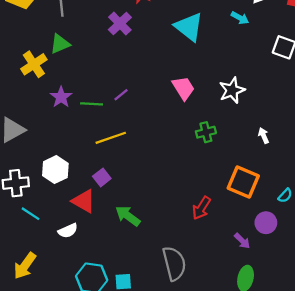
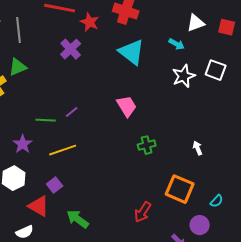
white star: (232, 90) -> (184, 76), moved
purple star: (61, 97) -> (23, 144), moved

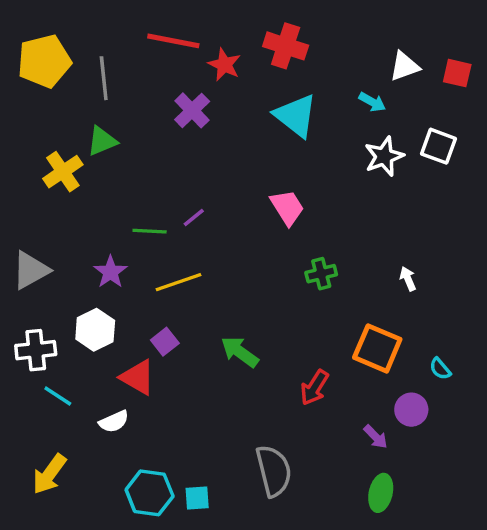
cyan semicircle: (217, 201) -> (440, 369), turned 96
green arrow: (78, 219) -> (240, 352), moved

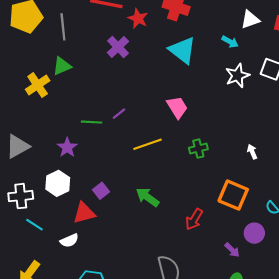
yellow line: (178, 282) -> (148, 144), moved
red triangle: (138, 377) -> (84, 213), turned -45

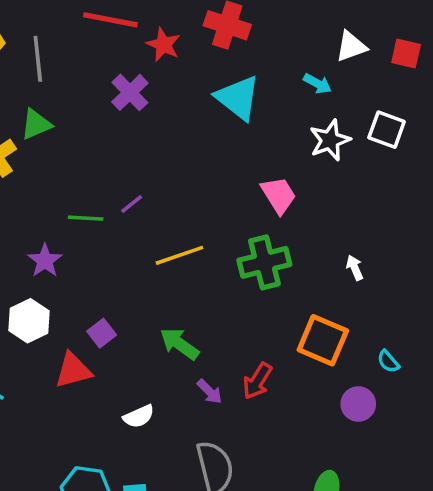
pink trapezoid: (177, 107) -> (279, 195), moved
green cross: (198, 149) -> (264, 262), size x1.6
white semicircle: (69, 240) -> (139, 416), moved
purple arrow: (232, 250) -> (210, 392), moved

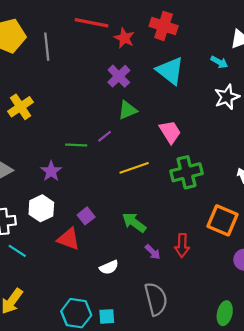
purple cross: (130, 92) -> (119, 76), moved
green triangle: (36, 124) -> (128, 110), moved
pink trapezoid: (279, 195) -> (170, 132), moved
red triangle: (73, 370) -> (69, 239), turned 35
red arrow: (257, 381) -> (182, 245), turned -30

